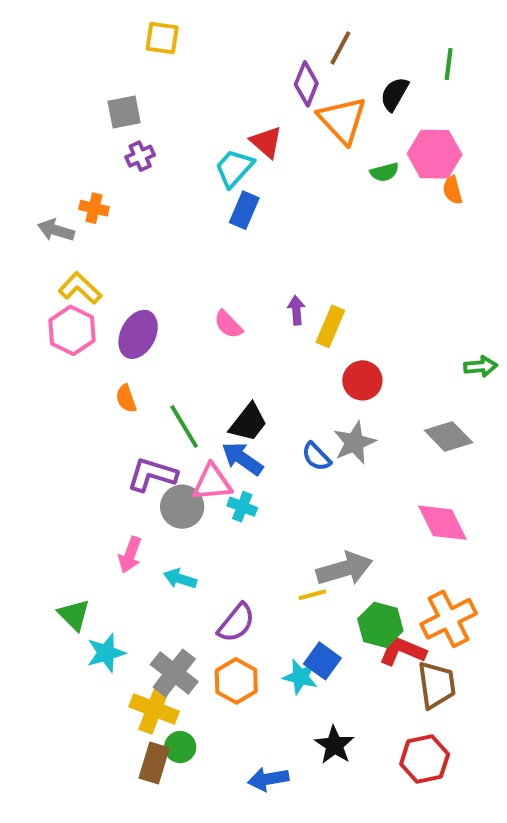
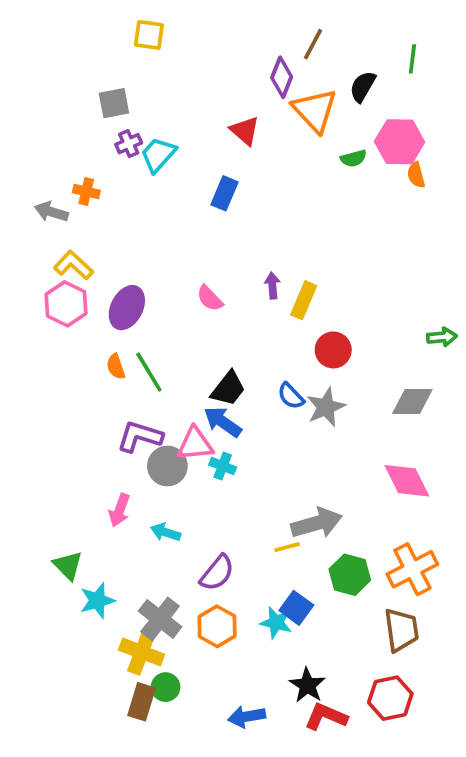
cyan trapezoid: (234, 168) -> (158, 155), moved
green line: (184, 427) -> (149, 372), moved
gray diamond: (449, 437) -> (412, 402), turned -45
blue semicircle: (316, 457) -> (291, 396), moved
red L-shape: (402, 651) -> (326, 717), moved

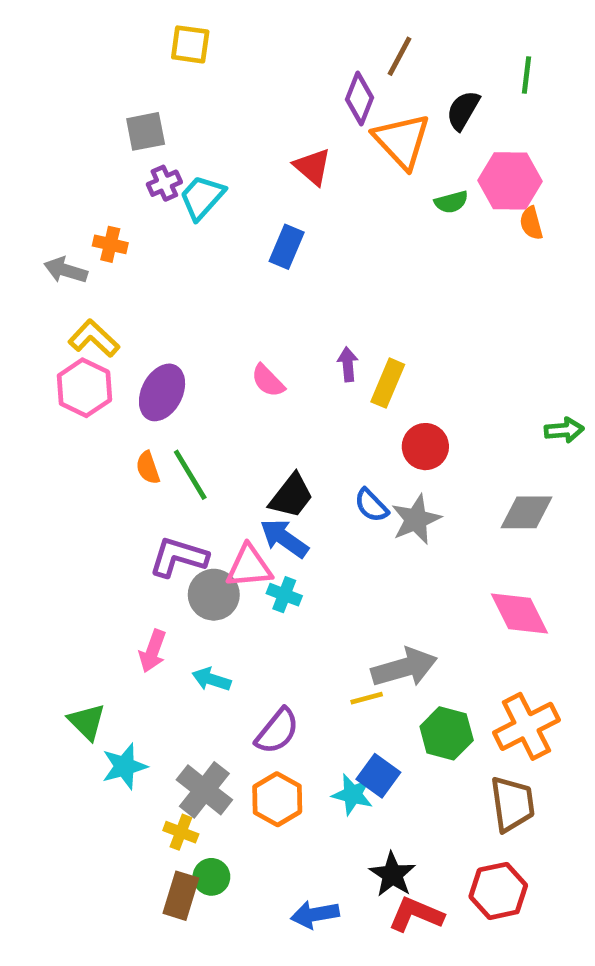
yellow cross: (142, 652) -> (181, 832), size x0.6

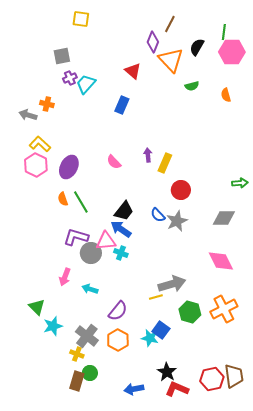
pink hexagon: (510, 181) -> (232, 52), moved
brown trapezoid: (512, 804) -> (234, 376), moved

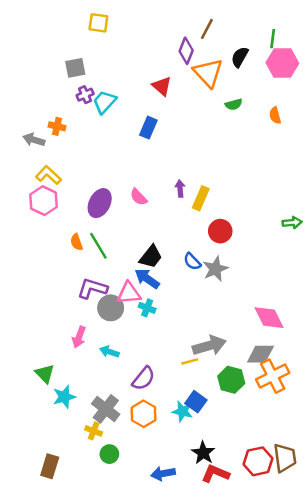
purple ellipse: (69, 167) -> (100, 203), moved
gray diamond: (224, 218) -> (260, 354), moved
brown rectangle: (77, 381) -> (50, 466), moved

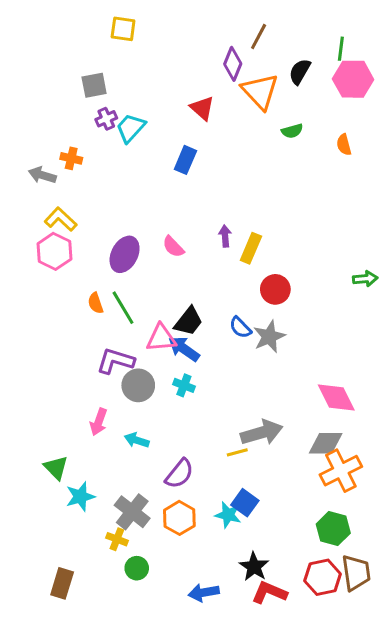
pink triangle: (129, 293) -> (161, 338), moved
green hexagon: (231, 380) -> (333, 529), moved

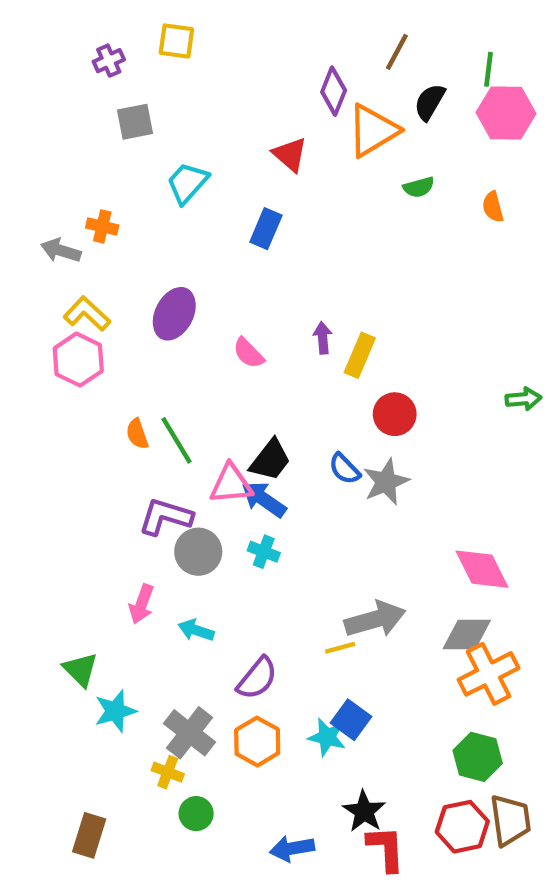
brown line: (259, 37) -> (397, 52), moved
orange triangle: (260, 91) -> (373, 130), turned 42
purple cross: (106, 119) -> (109, 61), moved
purple ellipse: (125, 254) -> (174, 314), moved
red L-shape: (269, 593) -> (386, 848), turned 64

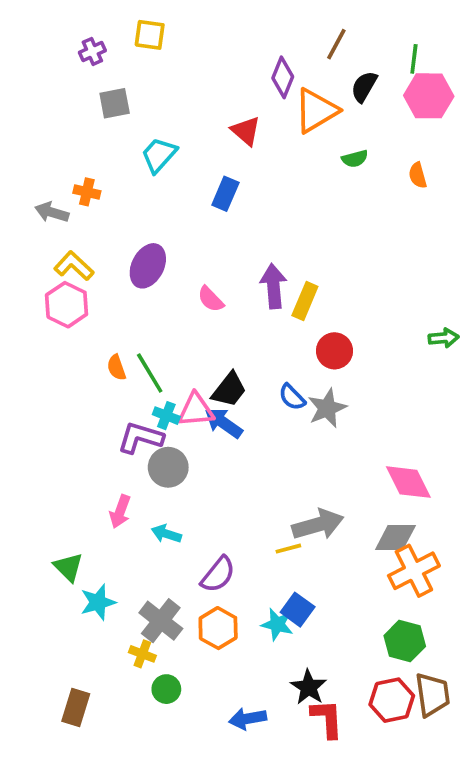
purple arrow: (323, 338) -> (274, 286), size x1.6
cyan cross: (264, 552) -> (166, 416), moved

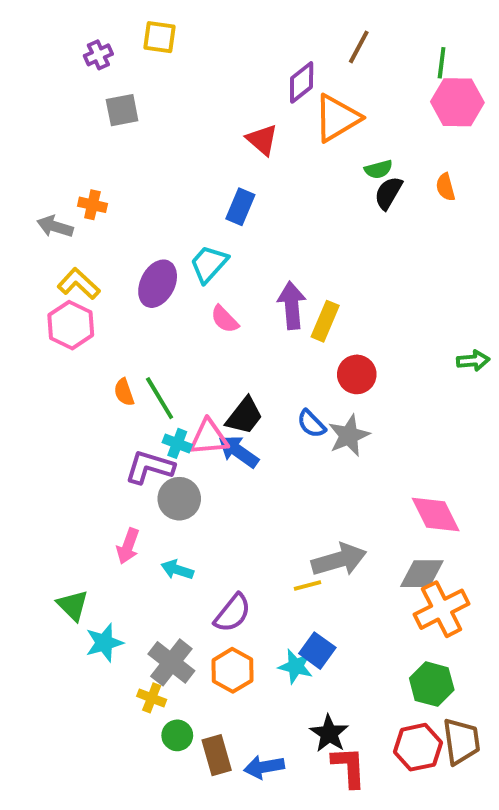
purple diamond: (283, 77) -> (302, 82), turned 30
black semicircle: (364, 87) -> (388, 193), moved
cyan trapezoid: (159, 155) -> (209, 264), moved
brown rectangle: (76, 708) -> (217, 755), moved, turned -33

